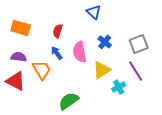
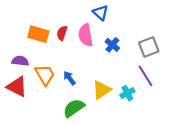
orange rectangle: (21, 28) -> (38, 34), moved
pink semicircle: (80, 52) -> (86, 35), moved
blue arrow: (57, 53) -> (69, 78), moved
yellow triangle: (102, 70) -> (102, 90), moved

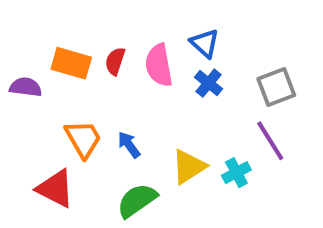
blue triangle: (101, 13) -> (205, 43), moved
purple semicircle: (20, 61) -> (26, 87), moved
red triangle: (17, 87) -> (55, 189), moved

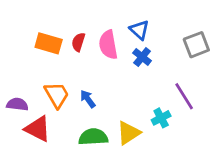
purple semicircle: (26, 87) -> (17, 104), moved
gray square: (276, 87) -> (196, 45), moved
yellow triangle: (189, 167) -> (129, 133), moved
green semicircle: (137, 200) -> (93, 137), turned 32

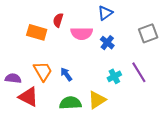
blue triangle: (139, 30) -> (105, 13), moved, turned 42
red semicircle: (78, 42) -> (58, 20), moved
pink semicircle: (108, 45) -> (82, 33), turned -80
cyan cross: (161, 118) -> (114, 76), moved

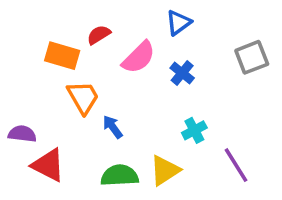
red semicircle: (58, 20) -> (99, 35), turned 40
pink semicircle: (82, 33) -> (139, 57), turned -45
orange trapezoid: (43, 71) -> (83, 97), moved
purple line: (139, 72) -> (236, 165), moved

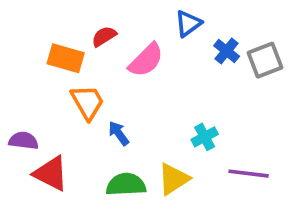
blue cross: (182, 73) -> (227, 51), moved
purple line: (236, 165) -> (249, 174), turned -51

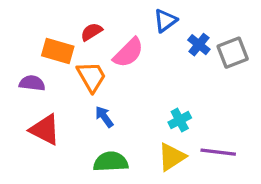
orange trapezoid: (88, 102) -> (91, 77), moved
purple semicircle: (23, 141) -> (32, 83), moved
red triangle: (51, 174) -> (45, 130), moved
yellow triangle: (173, 179) -> (172, 157), moved

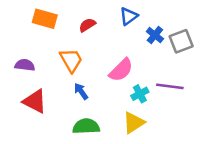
red semicircle: (91, 32) -> (87, 25), moved
orange rectangle: (58, 51) -> (45, 19), moved
pink semicircle: (128, 53) -> (121, 70), moved
purple line: (218, 152) -> (170, 86), moved

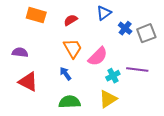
orange trapezoid: (71, 60) -> (73, 48), moved

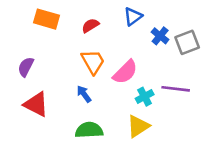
purple semicircle: (20, 52) -> (26, 67), turned -70

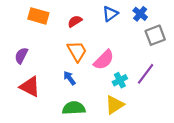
blue cross: (160, 36) -> (140, 14), moved
purple line: (176, 89) -> (146, 74), turned -60

